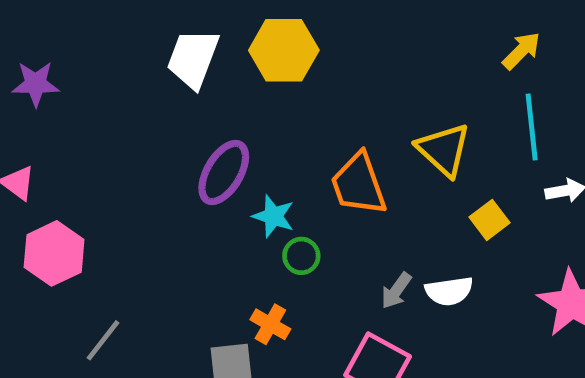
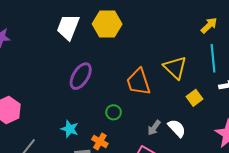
cyan star: (273, 216) -> (70, 129), moved
white semicircle: (449, 291) -> (177, 128), turned -126

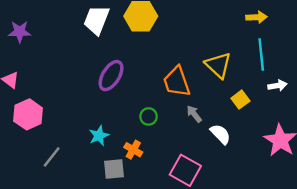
yellow arrow: (209, 25) -> (257, 17), turned 42
gray arrow: (154, 128) -> (194, 114), moved, turned 105
cyan star: (70, 129) -> (99, 136), turned 30

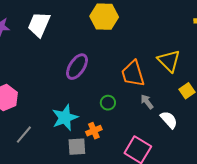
white trapezoid: (96, 20) -> (39, 25), moved
cyan star: (99, 136) -> (65, 118), size x1.5
orange cross: (133, 150) -> (94, 131), turned 35

